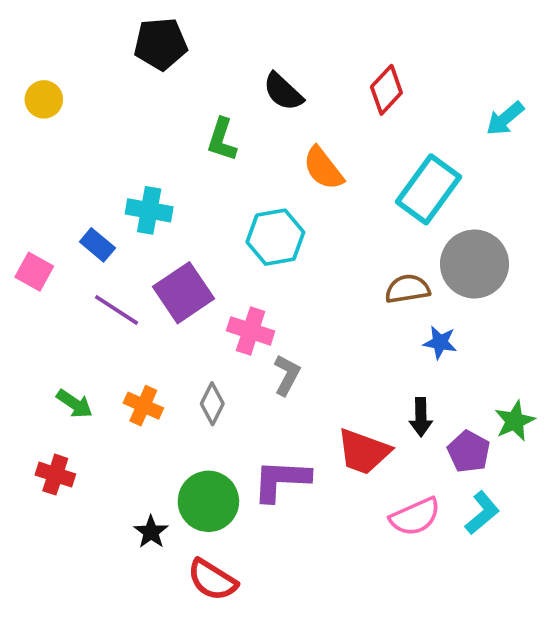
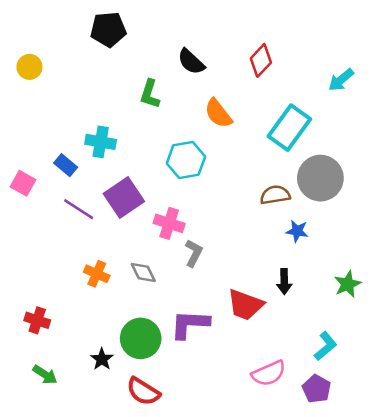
green arrow: (74, 404) -> (45, 375), moved
gray diamond: (212, 404) -> (143, 272), turned -52
purple pentagon: (469, 452) -> (317, 389), moved
pink semicircle: (415, 517) -> (269, 373), moved

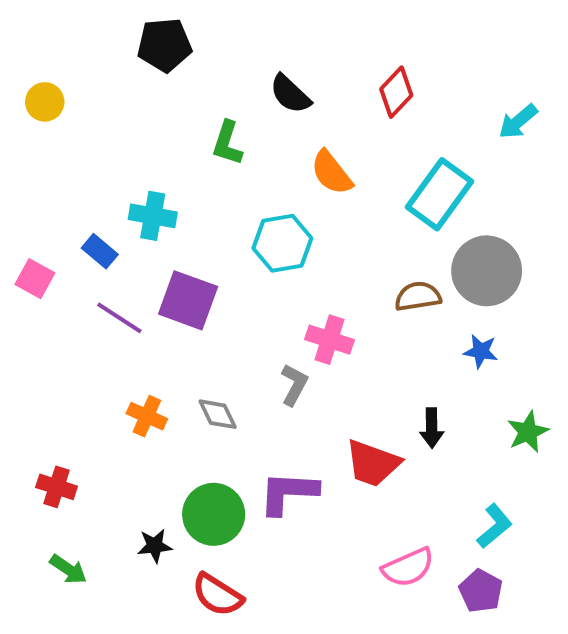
purple square: (124, 197) -> (188, 300), turned -36
pink cross: (169, 223) -> (330, 340), moved
blue star: (297, 231) -> (481, 351), moved
black star: (102, 359) -> (155, 546), turned 30

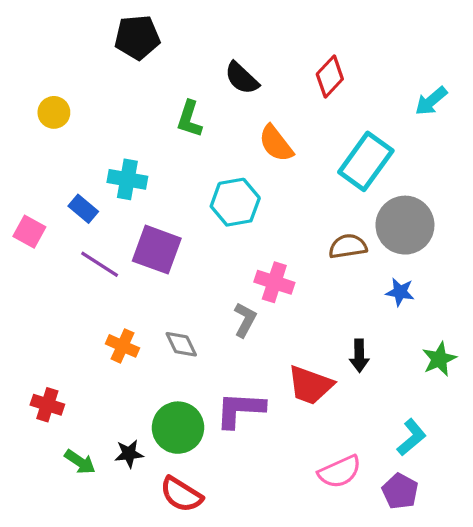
yellow circle: (45, 102) -> (54, 112), moved
green arrow: (68, 569) -> (80, 462), moved

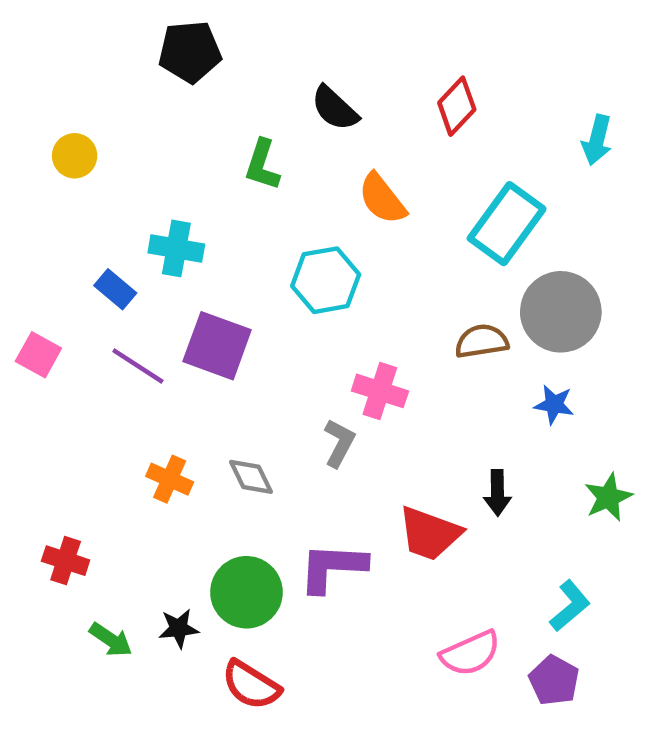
cyan arrow: (431, 101) -> (597, 140), turned -36
pink square: (29, 232) -> (38, 355), moved

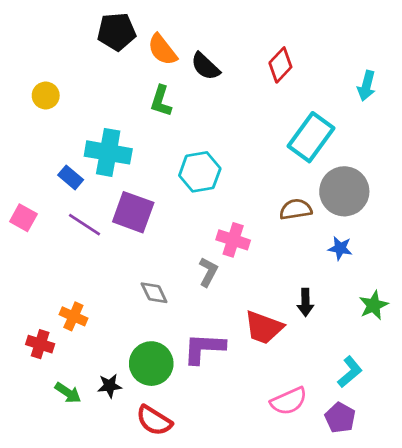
orange semicircle: (382, 199) -> (162, 50), moved
cyan cross: (176, 248) -> (108, 152), size x1.4
orange cross: (170, 479) -> (73, 316), moved

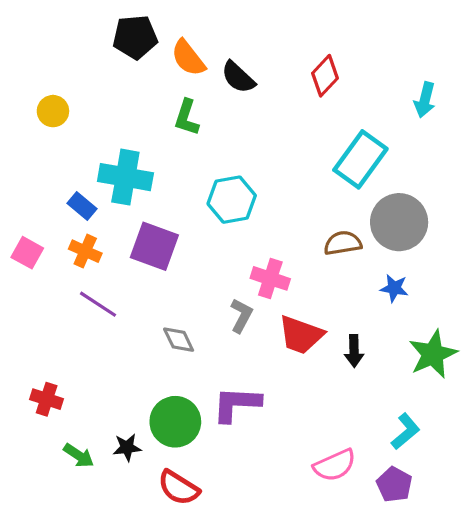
purple line: (85, 225) -> (98, 304), moved
green star: (373, 305) -> (433, 354), size x1.4
orange cross: (73, 316) -> (85, 251), moved
red trapezoid: (264, 327) -> (301, 335), moved

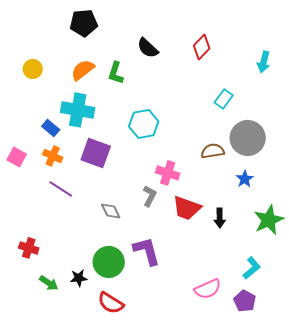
orange semicircle: (188, 58) -> (83, 70), moved, turned 90
cyan rectangle: (360, 159) -> (224, 99), size x0.6
blue star: (394, 288) -> (245, 179), turned 30
purple L-shape: (236, 404) -> (147, 251), turned 72

